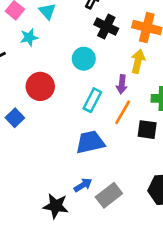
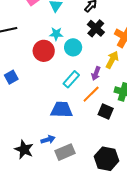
cyan star: (29, 37) -> (56, 34), moved
red circle: (40, 86) -> (44, 51), moved

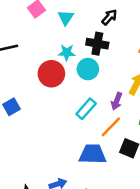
black cross: (96, 28) -> (97, 44), moved, turned -30
blue trapezoid: (62, 110) -> (93, 154), moved

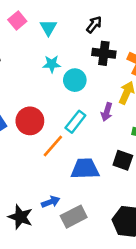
black cross: (97, 44) -> (104, 53), moved
red circle: (51, 74) -> (30, 121), moved
orange line: (111, 127) -> (53, 146), moved

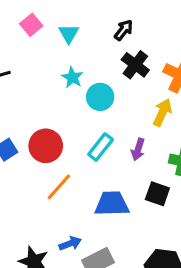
black cross: (104, 53) -> (135, 65), turned 30
cyan star: (52, 64) -> (72, 77), turned 30
purple arrow: (107, 112) -> (138, 149), moved
orange line: (53, 146) -> (59, 187), moved

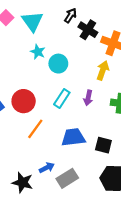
cyan triangle: (69, 33) -> (32, 21), size x1.5
black cross: (135, 65) -> (88, 30), moved
black square: (157, 194) -> (103, 145), moved

